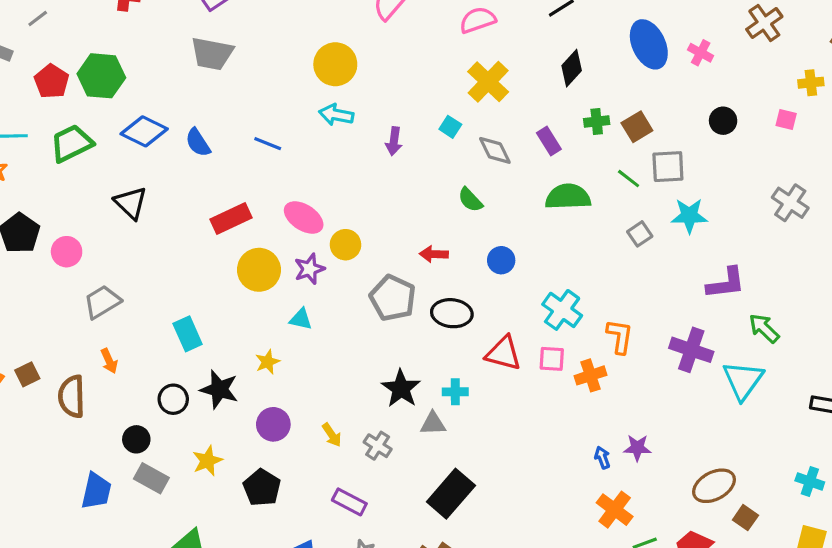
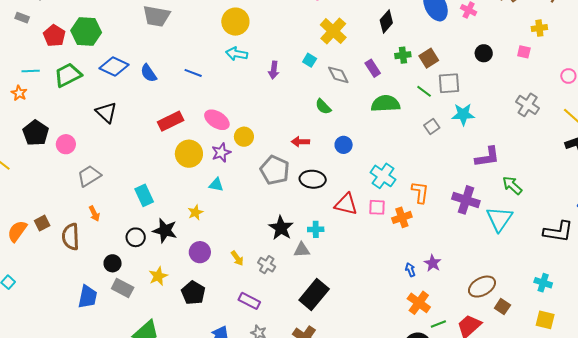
purple star: (637, 448) -> (433, 263), turned 30

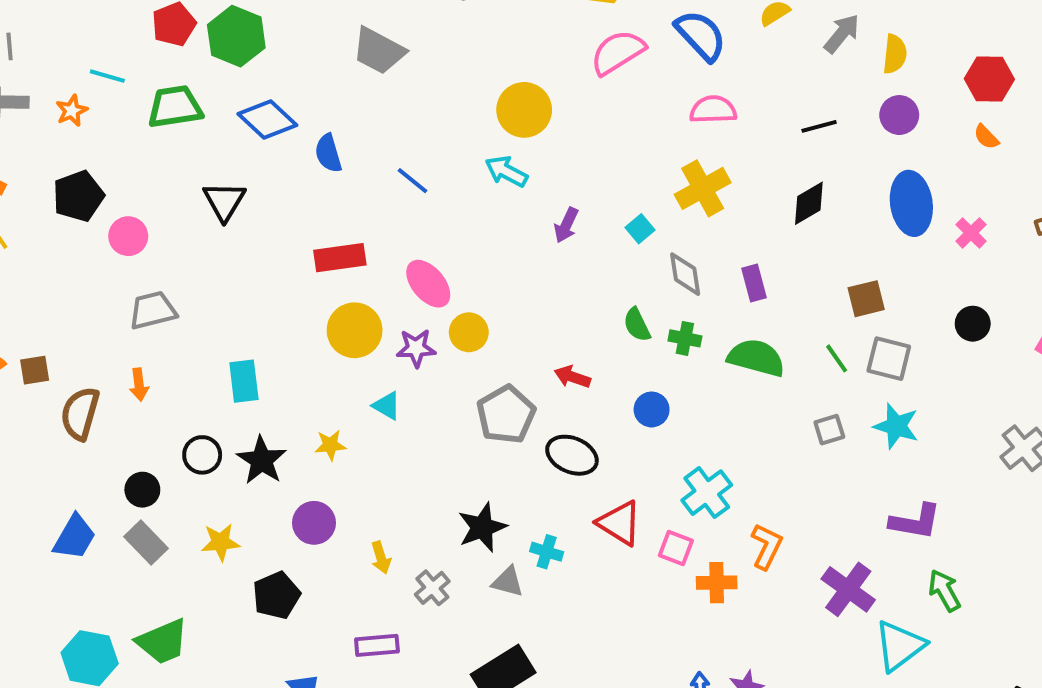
green cross: (403, 55) -> (685, 338), moved
purple rectangle: (249, 301) -> (377, 645), turned -50

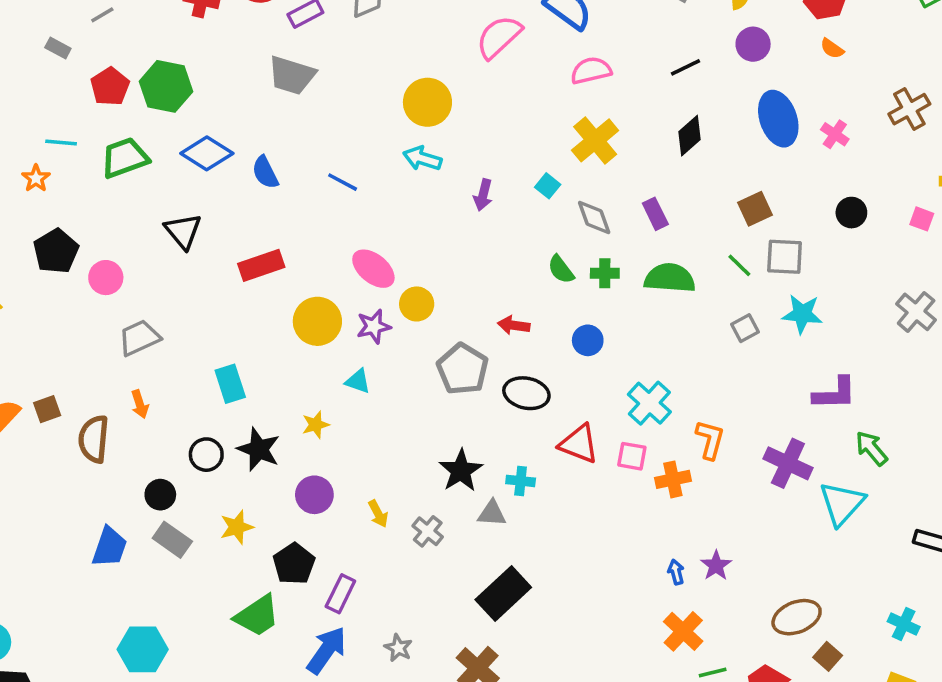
red rectangle: (340, 258) -> (261, 265), moved
green trapezoid: (163, 642) -> (257, 616), moved
purple rectangle: (377, 645) -> (340, 594), moved, turned -48

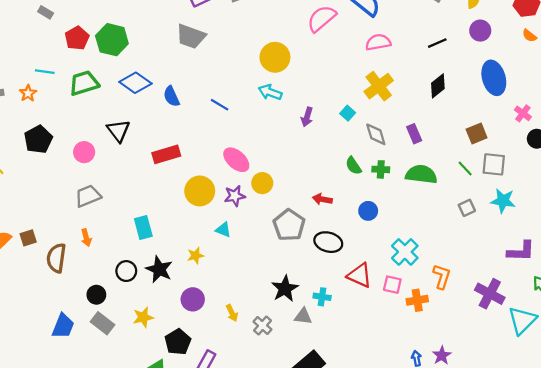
pink cross: (835, 134) -> (523, 113), moved
pink circle: (106, 278) -> (84, 152), moved

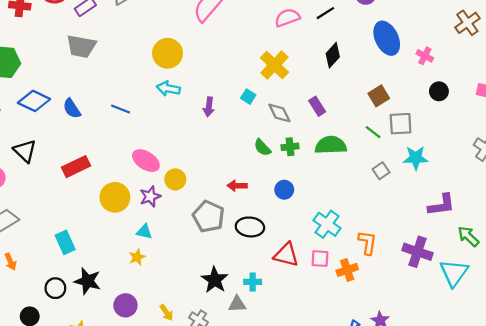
pink semicircle: (378, 42) -> (287, 18), moved
pink cross: (523, 113) -> (425, 56), moved
yellow star: (196, 256) -> (137, 257), moved

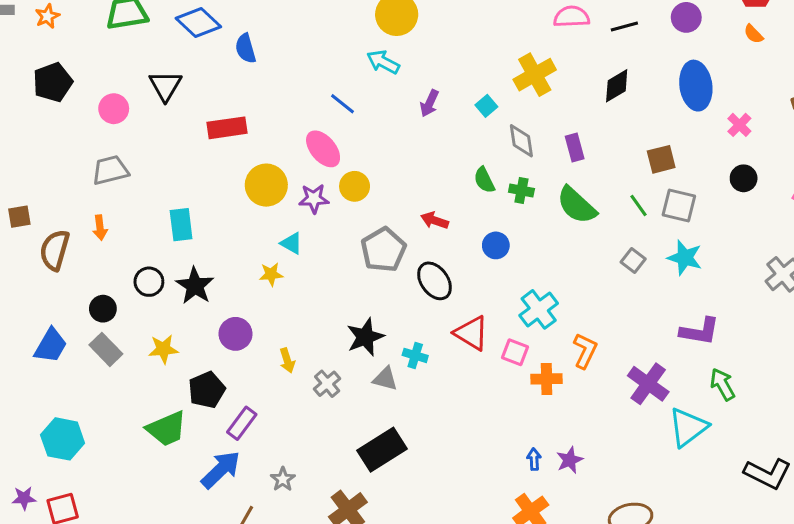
blue line: (120, 109) -> (342, 104), moved
green semicircle: (331, 145) -> (577, 205), turned -152
gray square: (381, 171) -> (633, 260), turned -35
black ellipse: (250, 227) -> (434, 281), turned 32

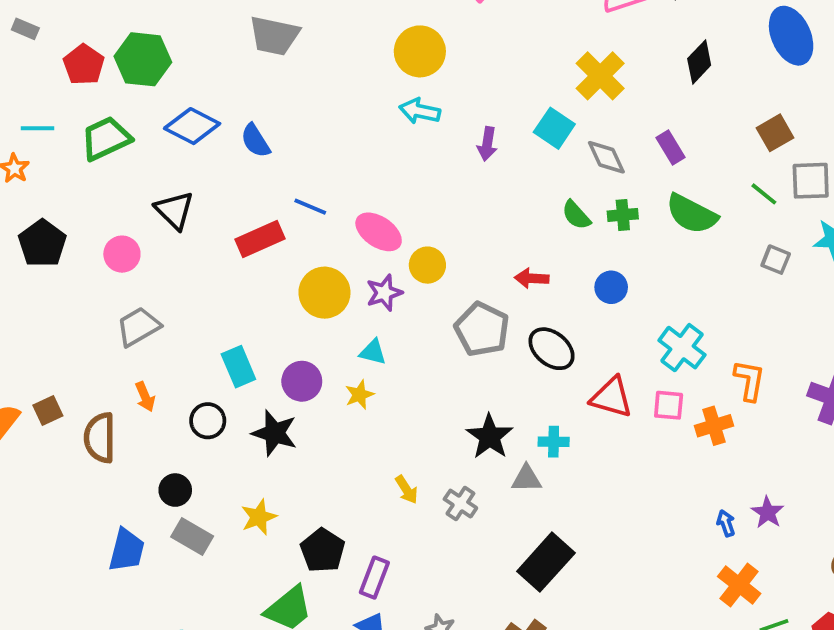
blue line: (342, 104) -> (310, 207), moved
cyan square: (486, 106) -> (554, 128), size x1.5
black circle: (149, 282) -> (208, 421), moved
purple circle: (236, 334) -> (302, 381), moved

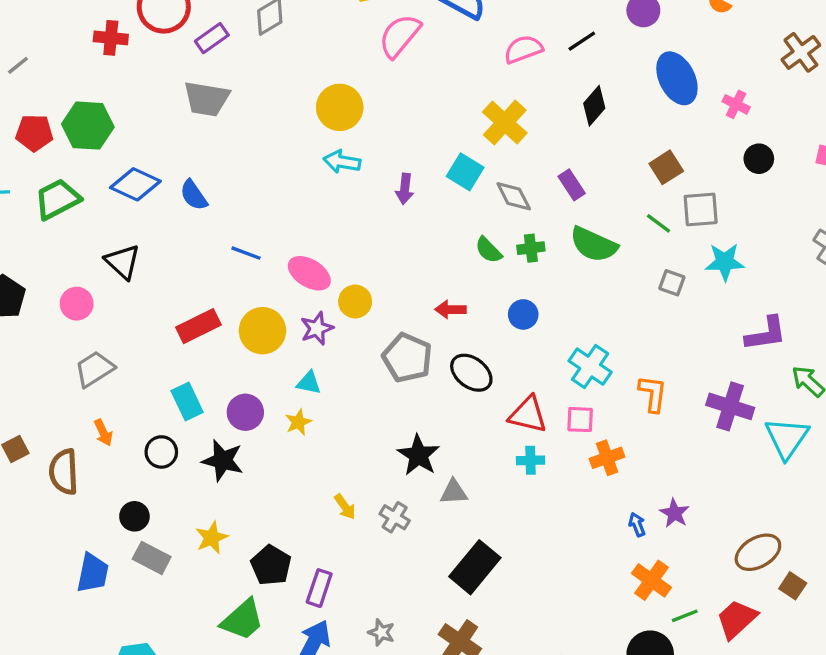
red pentagon: (84, 65) -> (34, 133), turned -30
red rectangle: (260, 239) -> (198, 326), moved
orange cross: (714, 426) -> (607, 458), moved
cyan cross: (554, 442) -> (530, 460), moved

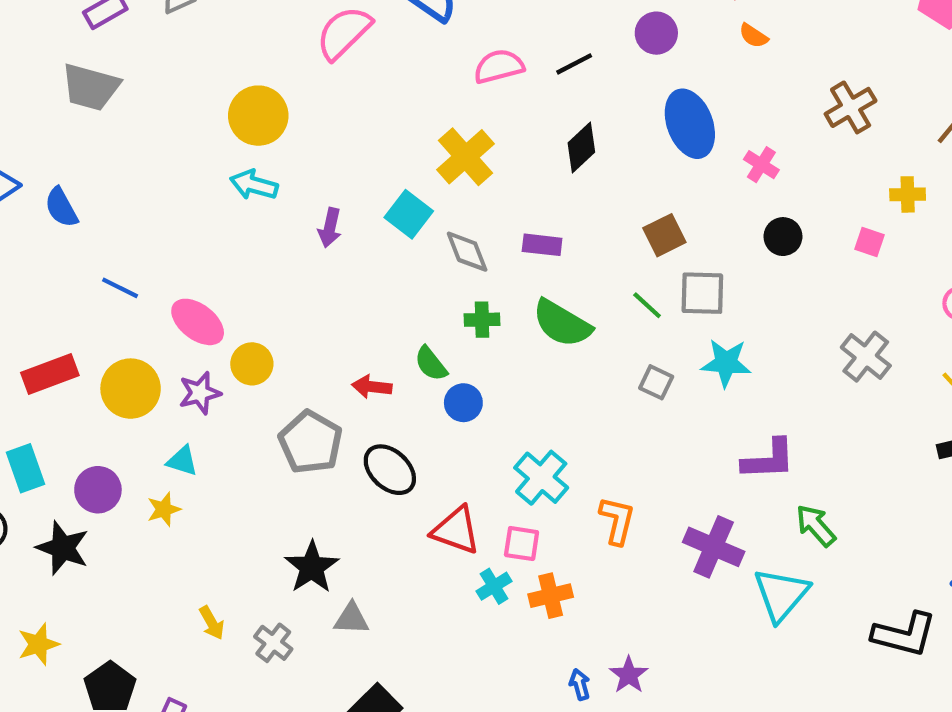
purple rectangle: (572, 185) -> (542, 245), turned -56
green semicircle: (488, 250) -> (431, 364), moved
cyan cross: (530, 460) -> (494, 586), moved, turned -36

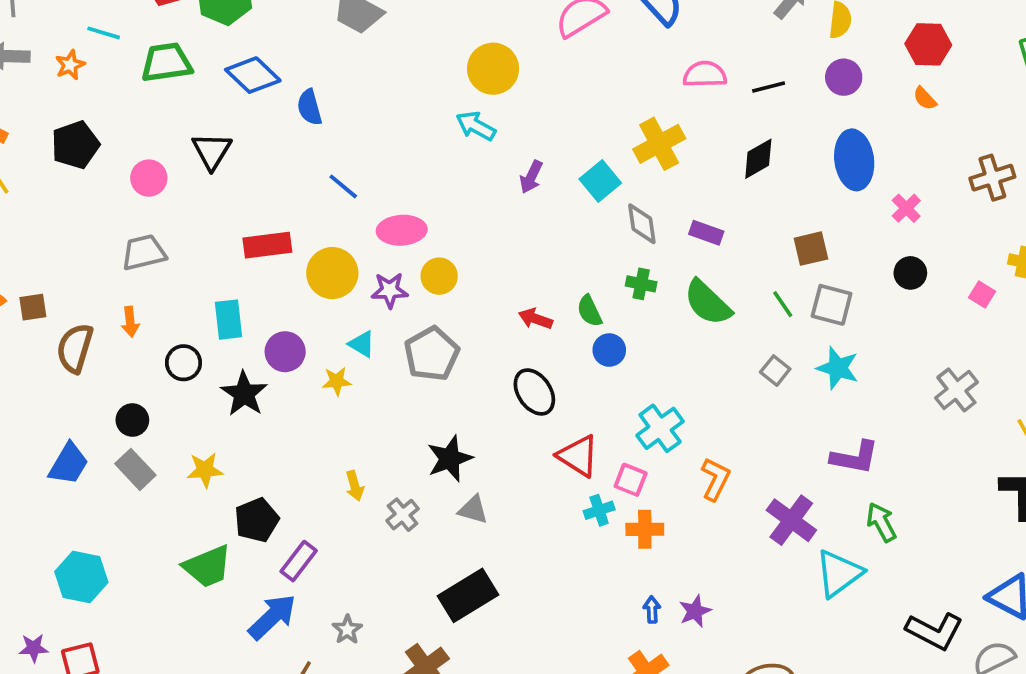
pink ellipse: (198, 322) -> (402, 230), turned -54
gray pentagon: (311, 442) -> (432, 354), moved

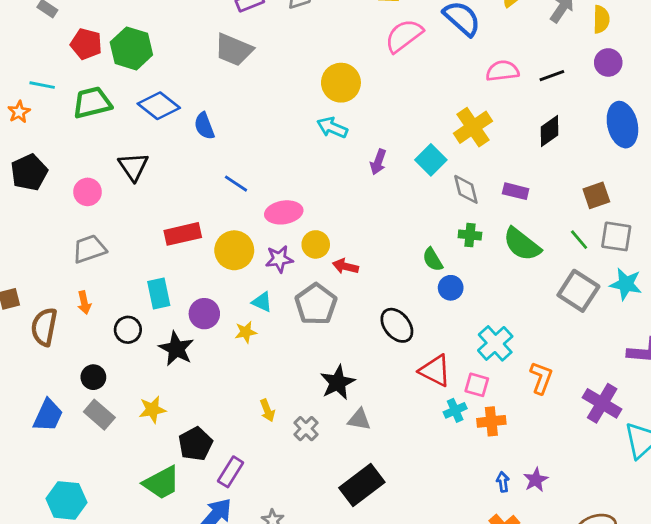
red arrow: (535, 319) -> (345, 266), moved
gray square: (775, 371) -> (578, 291), size x1.8

